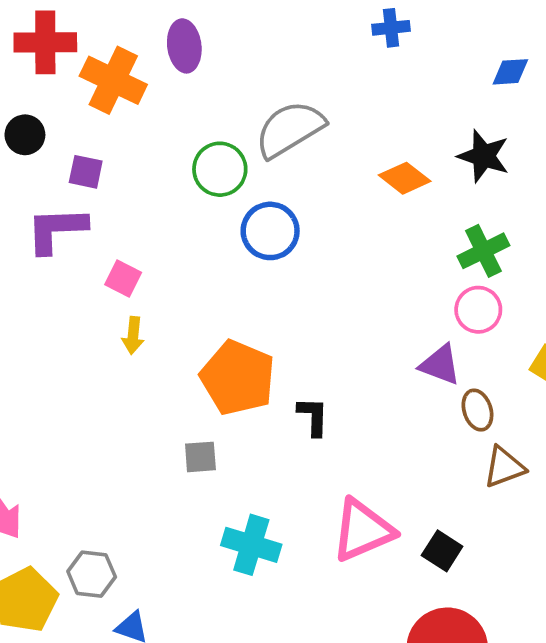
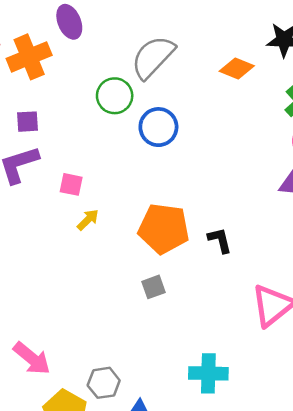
orange cross: (113, 80) -> (29, 57), turned -33
yellow arrow: (133, 335) -> (88, 220), turned -125
cyan cross: (251, 545) -> (208, 373), moved

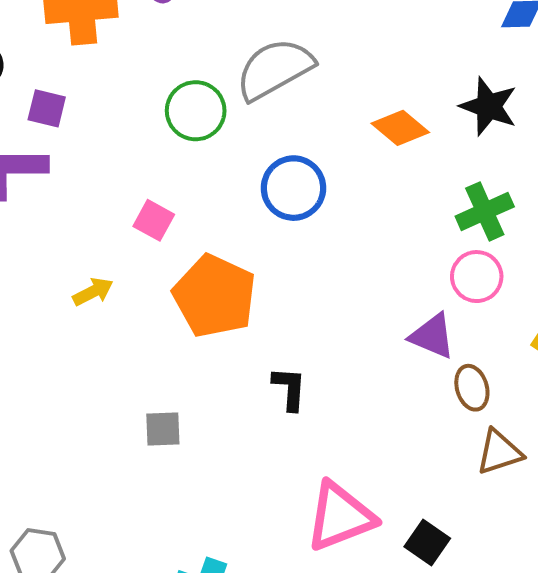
blue circle: (158, 127) -> (293, 188), moved
pink square: (71, 184) -> (154, 220), moved
orange pentagon: (164, 229) -> (215, 296), moved

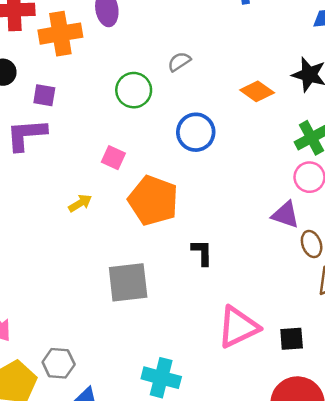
gray semicircle: (275, 69) -> (179, 62), size x0.5
gray square: (163, 429) -> (128, 282), size x1.8
black square: (427, 542) -> (292, 339), turned -35

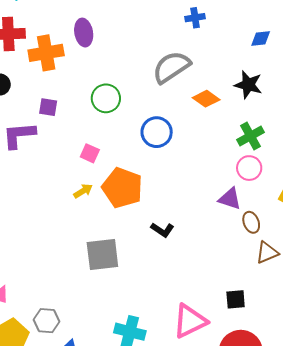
gray semicircle: (179, 62) -> (171, 67), moved, size x2.0
purple square: (44, 95) -> (48, 107), moved
yellow arrow: (80, 203) -> (83, 191), moved
black L-shape: (202, 253) -> (162, 230), turned 125
pink triangle: (238, 327) -> (190, 321), moved

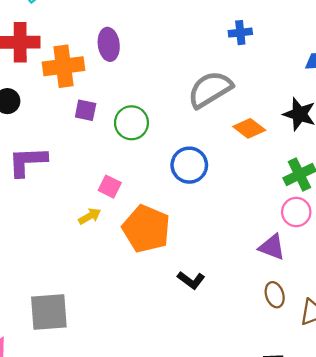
purple square: (48, 107) -> (86, 110), moved
yellow arrow: (83, 191) -> (90, 216), moved
brown ellipse: (251, 222) -> (275, 295), moved
gray square: (102, 255) -> (49, 312), moved

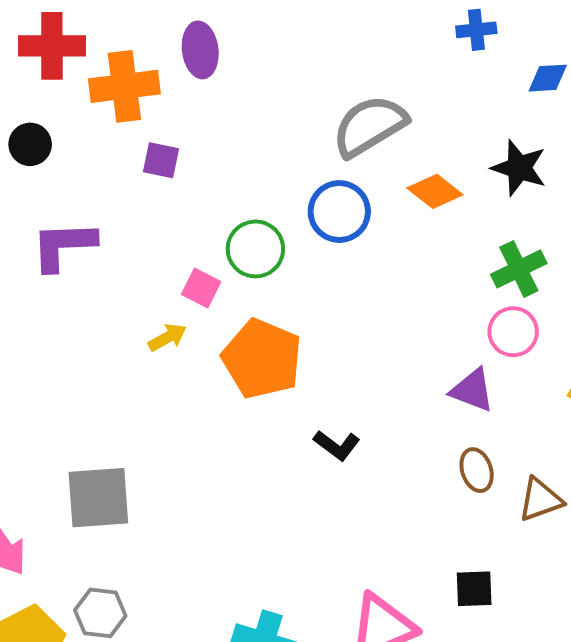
blue cross: (240, 33) -> (476, 30), moved
green circle: (131, 123) -> (255, 249), moved
blue circle: (189, 165) -> (339, 212), moved

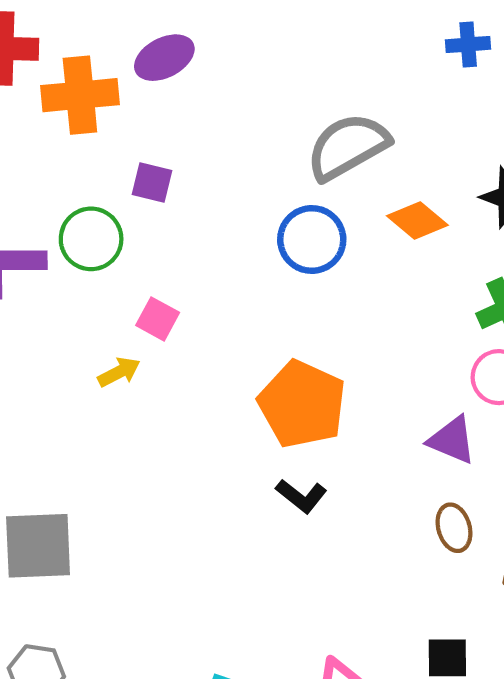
purple ellipse: (200, 50) -> (164, 58), turned 68
purple square: (161, 160) -> (152, 183), moved
green circle: (255, 249) -> (91, 239), moved
orange pentagon: (262, 359) -> (302, 404), moved

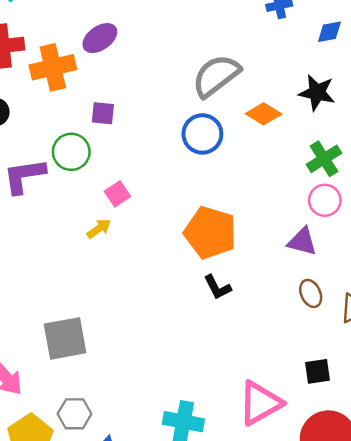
pink square: (158, 319) -> (117, 194), turned 35
black L-shape: (301, 496) -> (217, 287), turned 32

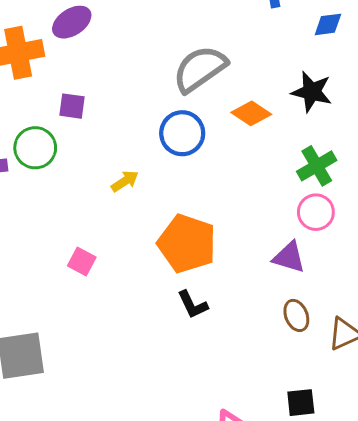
pink square: (117, 194) -> (82, 262), moved, turned -30
yellow arrow: (99, 229) -> (125, 181), moved

